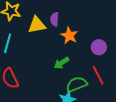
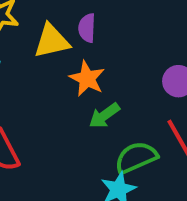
orange star: (69, 36) -> (87, 79), moved

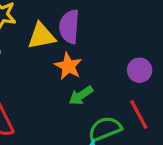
purple semicircle: (87, 28) -> (69, 27), size x1.5

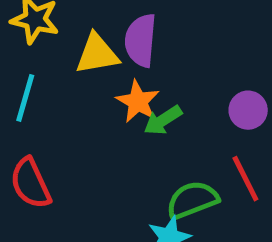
green arrow: (81, 95) -> (163, 120), moved

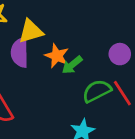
purple semicircle: (141, 40) -> (20, 52), moved
green semicircle: (192, 200) -> (97, 91), moved

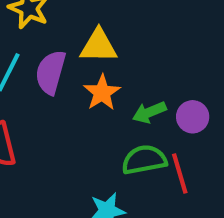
yellow triangle: (31, 31) -> (99, 46), moved
green arrow: (72, 65) -> (149, 112), moved

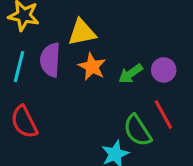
green semicircle: (144, 160) -> (137, 130), moved, turned -100

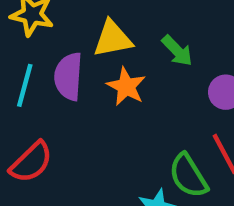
green arrow: (131, 74) -> (177, 51), moved, turned -100
red semicircle: (24, 122) -> (31, 162), turned -108

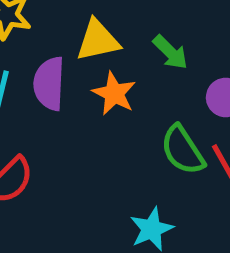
green semicircle: (188, 176) -> (183, 150), moved

